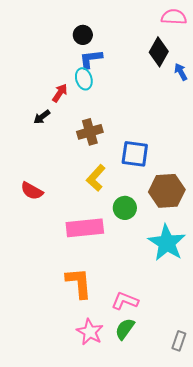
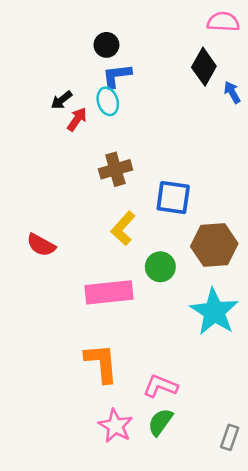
black arrow: (42, 117) -> (62, 100), moved

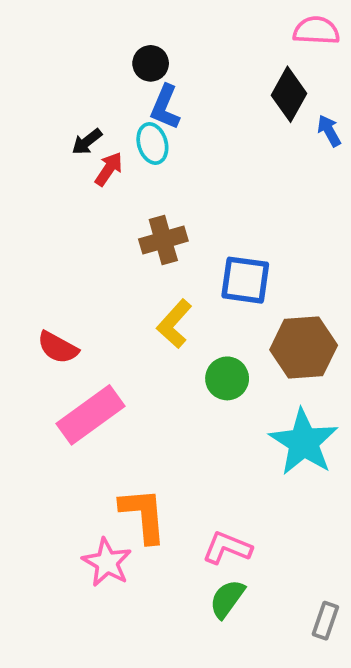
blue L-shape: (117, 76) -> (165, 107), turned -60
pink rectangle: (109, 292) -> (91, 415), moved, turned -30
pink star: (115, 426) -> (107, 562), moved

